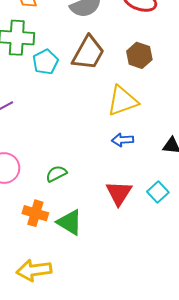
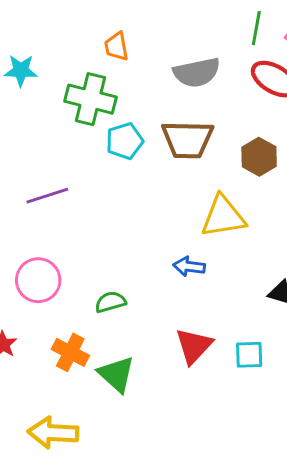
brown trapezoid: (88, 53) -> (187, 139), turned 51
blue arrow: (122, 140) -> (189, 266), moved
cyan square: (158, 192) -> (249, 355), turned 30

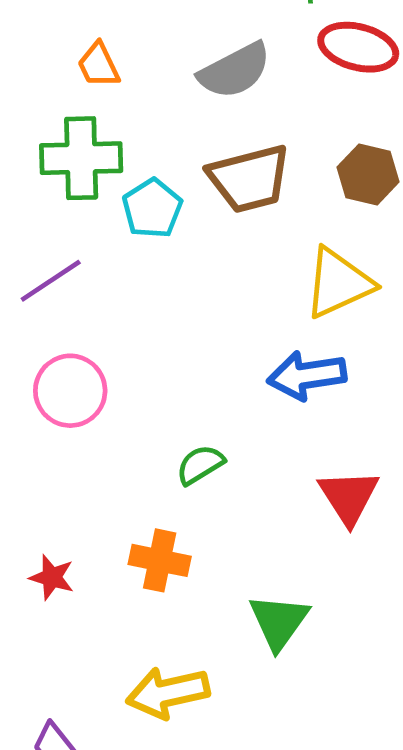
purple line: (47, 196) -> (51, 281), moved
blue arrow: (189, 266) -> (307, 375), size x1.5
pink circle: (38, 280) -> (70, 391), moved
green triangle: (116, 374) -> (279, 622), moved, turned 39

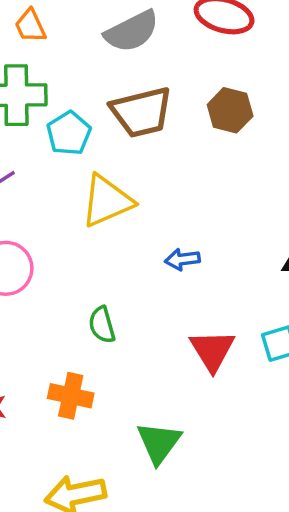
yellow triangle: (338, 283) -> (107, 201), moved
blue arrow: (307, 375) -> (182, 259), size x0.6
green semicircle: (200, 465) -> (102, 325), turned -75

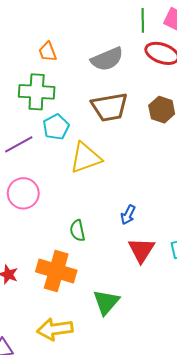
cyan pentagon: (69, 133) -> (56, 127), moved
blue arrow: (182, 259) -> (128, 215), moved, turned -60
orange cross: (71, 396) -> (56, 271), size x1.5

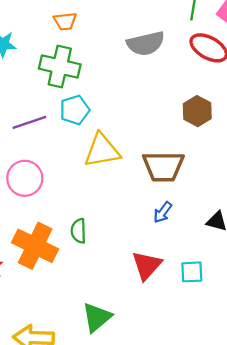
orange trapezoid: (48, 52) -> (65, 21), moved, turned -85
brown trapezoid: (110, 107) -> (163, 166), moved
blue arrow: (128, 215) -> (163, 212), moved
orange cross: (56, 271) -> (35, 246), moved

